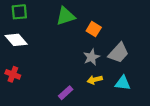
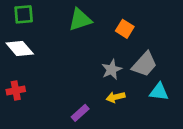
orange square: (94, 29) -> (125, 29), moved
red cross: (13, 74) -> (16, 91), turned -32
cyan triangle: (123, 83) -> (159, 92), moved

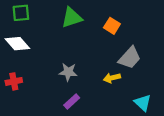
gray star: (112, 70) -> (68, 72), moved, turned 30
cyan triangle: (159, 92) -> (143, 103), moved, turned 36
yellow arrow: (116, 97) -> (112, 78), moved

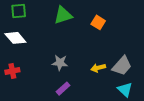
gray trapezoid: (130, 58) -> (122, 66), moved

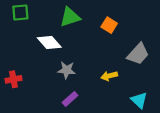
white diamond: (15, 38) -> (49, 42), moved
gray trapezoid: (122, 66) -> (138, 54), moved

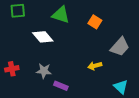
green triangle: (70, 17) -> (61, 15), turned 36
gray star: (67, 70) -> (44, 71), moved
purple rectangle: (70, 99) -> (61, 86), turned 64

